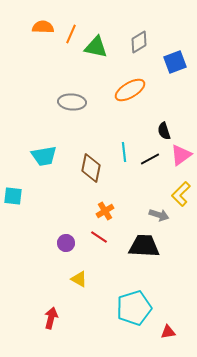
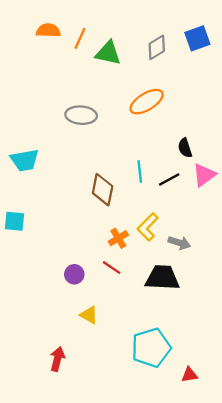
blue square: (175, 62) -> (197, 38), moved
cyan trapezoid: (44, 156) -> (25, 160), moved
yellow L-shape: (181, 194) -> (148, 227), moved

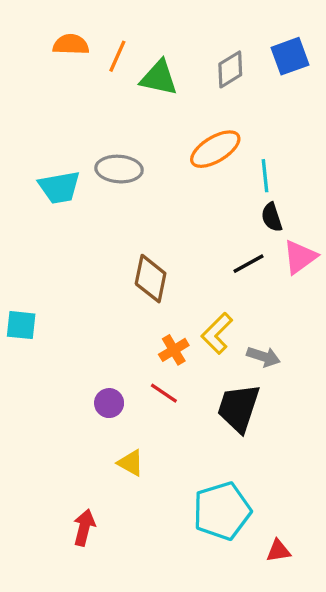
cyan trapezoid: (25, 160) -> (59, 187), moved
cyan line: (140, 172) -> (265, 176), moved
black trapezoid: (162, 278) -> (239, 408), turned -75

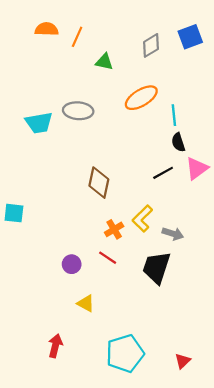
green triangle: (159, 78) -> (104, 62), moved, size x0.7
cyan pentagon: (222, 511) -> (125, 353), moved
red triangle: (278, 551) -> (183, 361), turned -35

